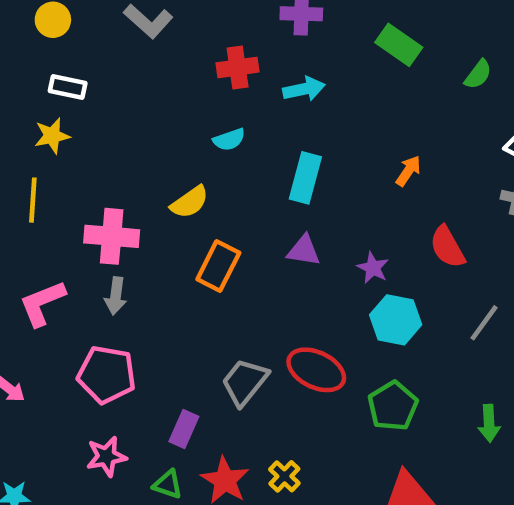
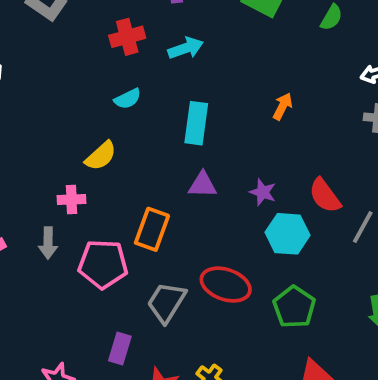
pink cross: (112, 236) -> (72, 200), moved, size x0.6
red semicircle: (447, 247) -> (325, 196), moved
orange rectangle: (218, 266) -> (152, 229), moved
pink pentagon: (107, 375) -> (103, 264), moved

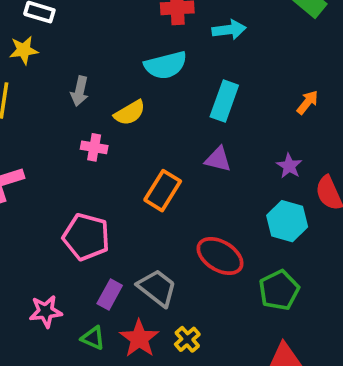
cyan semicircle: (128, 99) -> (166, 65), size x1.6
purple star: (263, 192) -> (289, 166), moved
gray arrow: (48, 243) -> (80, 91), moved
pink pentagon: (103, 264) -> (86, 237), moved
gray trapezoid: (166, 302) -> (157, 288), moved, turned 84

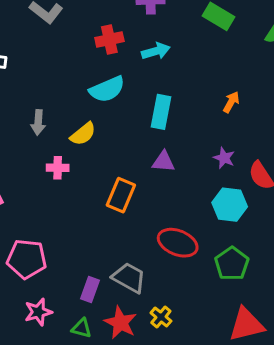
pink pentagon: (86, 237) -> (27, 259), moved

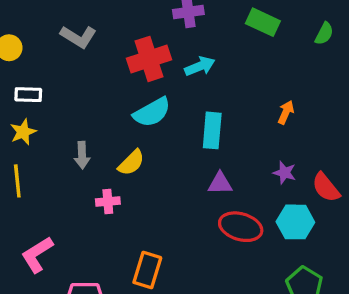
red cross: (109, 40) -> (149, 59), size x1.4
orange rectangle: (121, 195) -> (147, 270), moved
red ellipse: (178, 243) -> (241, 227), moved

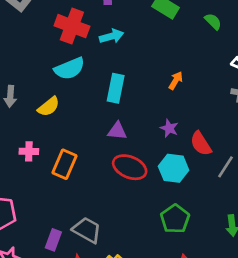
green semicircle: (324, 34) -> (213, 21), turned -78
red cross: (149, 59) -> (72, 26), turned 32
pink cross: (108, 201) -> (29, 151), moved
orange rectangle: (147, 270) -> (65, 164), moved

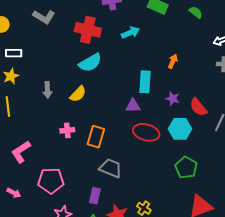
cyan arrow: (112, 36) -> (131, 33), moved
cyan rectangle: (116, 88) -> (145, 82), moved
gray trapezoid: (87, 230) -> (111, 168), moved

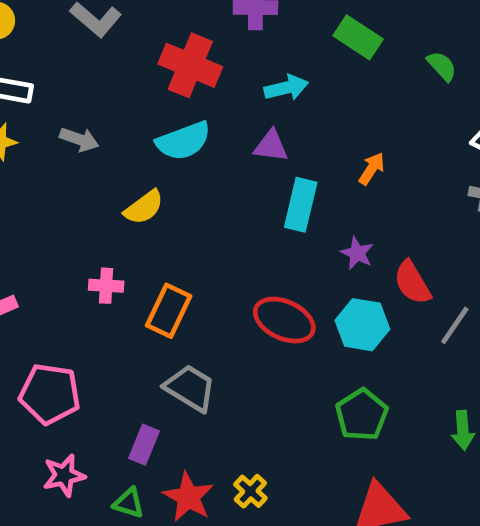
gray arrow: (48, 90) -> (79, 139), moved, turned -77
purple triangle: (133, 106) -> (271, 146), moved

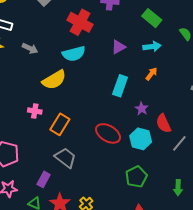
cyan arrow: (286, 88) -> (152, 46), moved
purple triangle: (271, 146) -> (118, 47), moved, turned -42
yellow semicircle: (144, 207) -> (54, 80), size x1.4

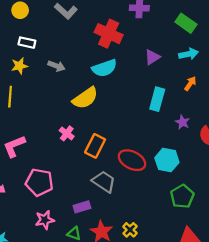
pink cross: (35, 111) -> (67, 133), turned 32
red ellipse: (108, 133) -> (132, 160), moved
cyan hexagon: (141, 139) -> (167, 160), moved
purple rectangle: (44, 179) -> (82, 207), turned 49

